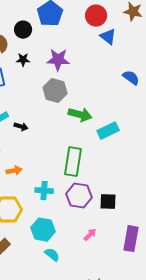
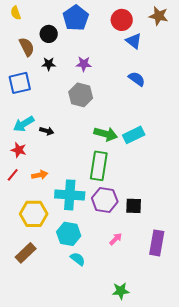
purple star: (58, 60) -> (84, 64), size x0.7
blue semicircle: (131, 78) -> (137, 79), moved
green arrow: (80, 115) -> (106, 134), moved
cyan cross: (44, 191) -> (70, 195), size x1.6

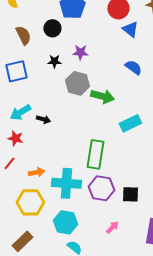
black circle: (49, 34) -> (52, 28), moved
black star: (49, 64) -> (54, 61), moved
green arrow: (106, 134) -> (102, 96), moved
orange arrow: (40, 175) -> (36, 172), moved

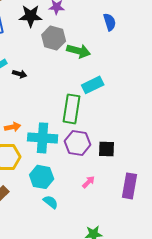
black star: (54, 61) -> (31, 16), size x1.6
blue semicircle: (133, 67) -> (110, 22), turned 36
cyan rectangle: (130, 123) -> (93, 85), moved

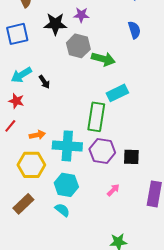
black arrow: (20, 74) -> (44, 82), turned 40
cyan semicircle: (51, 202) -> (62, 210), moved

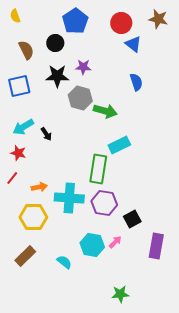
black square: (131, 157) -> (132, 219), moved, turned -30
cyan hexagon: (66, 185) -> (92, 245), moved

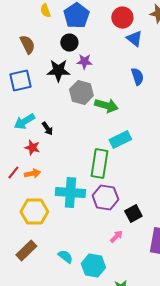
yellow semicircle: (15, 16) -> (45, 11), moved
black circle: (55, 43) -> (69, 43), moved
red star: (18, 153) -> (32, 148), moved
orange arrow: (39, 187) -> (32, 174), moved
cyan hexagon: (92, 245) -> (93, 266), moved

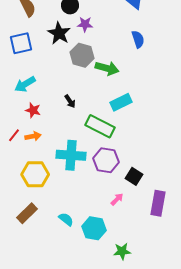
black star: (58, 71) -> (59, 33), turned 30
black arrow: (47, 129) -> (70, 101), moved
green rectangle: (99, 164) -> (100, 126), turned -72
black square: (133, 214) -> (134, 176), turned -30

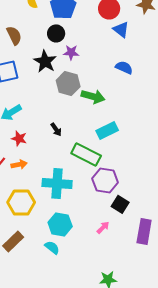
blue semicircle: (138, 39) -> (124, 67), turned -48
purple hexagon: (106, 160) -> (105, 180), moved
cyan hexagon: (94, 228) -> (60, 224), moved

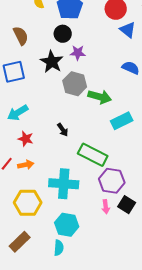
cyan rectangle: (107, 130) -> (122, 121), moved
pink arrow: (103, 227) -> (106, 207), moved, turned 128
cyan semicircle: (52, 247) -> (59, 248), turned 56

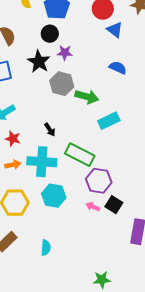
cyan cross: (64, 184) -> (42, 162), moved
pink arrow: (106, 207) -> (93, 207), turned 120
cyan hexagon: (67, 225) -> (54, 196), moved

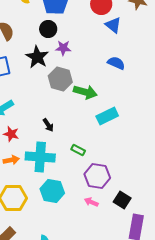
green rectangle: (80, 155) -> (78, 150), size x0.5
black square: (114, 205) -> (122, 200), moved

